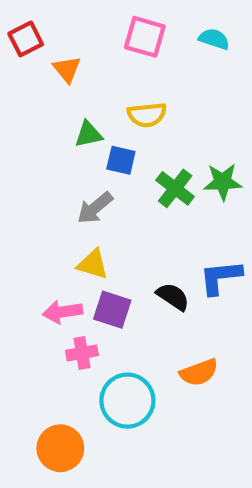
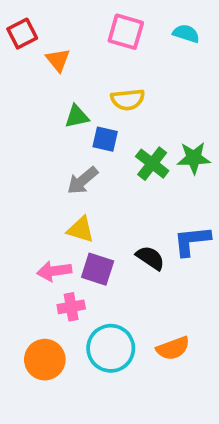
orange semicircle: (199, 372) -> (173, 348), moved
orange circle: (60, 448) -> (45, 360), moved

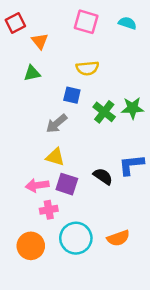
green triangle: (77, 116) -> (32, 73), moved

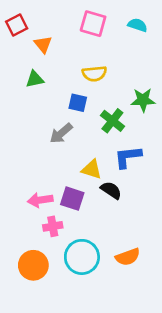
green star: (133, 108) -> (143, 100), moved
yellow triangle: (55, 157) -> (92, 169), moved
blue L-shape: (131, 165) -> (128, 157), moved

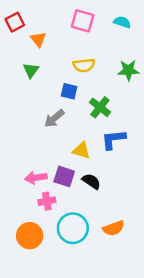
green triangle: (35, 79) -> (31, 70), turned -42
green star: (143, 100) -> (128, 70), moved
black semicircle: (111, 190) -> (91, 181), moved

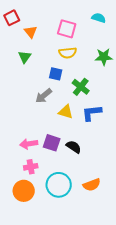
pink square: (83, 21) -> (67, 29), moved
yellow triangle: (81, 150) -> (66, 112), moved
pink cross: (47, 201) -> (31, 167), moved

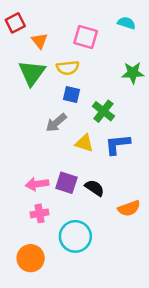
yellow semicircle: (68, 53) -> (68, 68), moved
green triangle: (25, 57) -> (32, 73), size x1.6
orange semicircle: (92, 185) -> (129, 208), moved
orange circle: (24, 191) -> (31, 258), moved

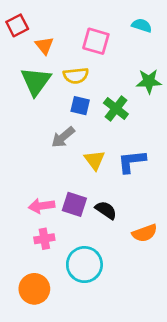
green cross: (103, 111) -> (116, 108), moved
yellow triangle: (84, 143) -> (94, 160), turned 36

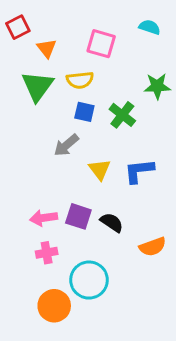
orange circle: (34, 289) -> (54, 306), moved

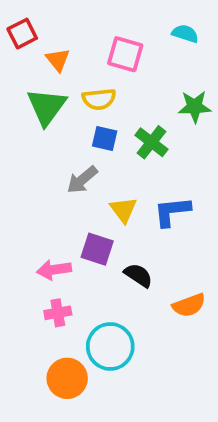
purple square: (78, 216) -> (97, 249), moved

